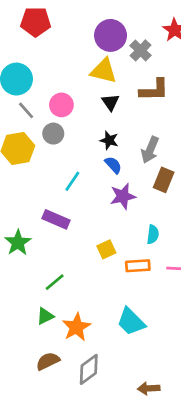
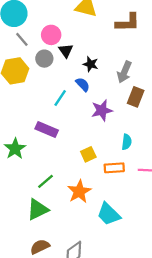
black triangle: (111, 102) -> (66, 51), moved
blue semicircle: (113, 165) -> (83, 84), moved
green triangle: (45, 316) -> (38, 210), size x1.5
orange star: (76, 327) -> (79, 191), moved

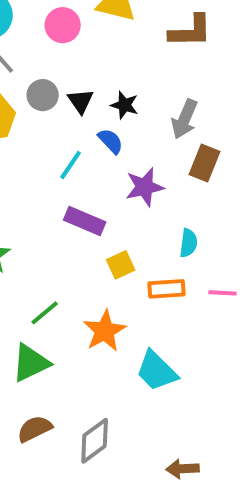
pink circle: (51, 35) -> (63, 25), moved
black triangle: (66, 51) -> (81, 101), moved
purple rectangle: (47, 130) -> (85, 221), moved

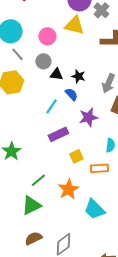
gray circle: (43, 95) -> (43, 61), moved
black triangle: (81, 101) -> (56, 74), turned -48
purple rectangle: (85, 221) -> (58, 134), turned -48

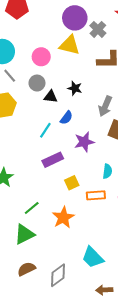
black star: (78, 76) -> (75, 88), moved
blue semicircle: (71, 94) -> (66, 118), turned 80
cyan trapezoid: (94, 209) -> (93, 257), moved

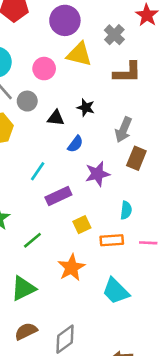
purple circle: (75, 18) -> (65, 20), moved
gray circle: (37, 83) -> (27, 101), moved
cyan line: (45, 130) -> (38, 171), moved
green line: (32, 208) -> (32, 240), moved
cyan trapezoid: (93, 257) -> (116, 291), moved

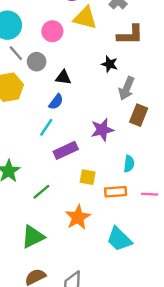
black star: (86, 108) -> (110, 64), moved
blue semicircle: (75, 144) -> (56, 102), moved
yellow square: (82, 225) -> (88, 177), turned 35

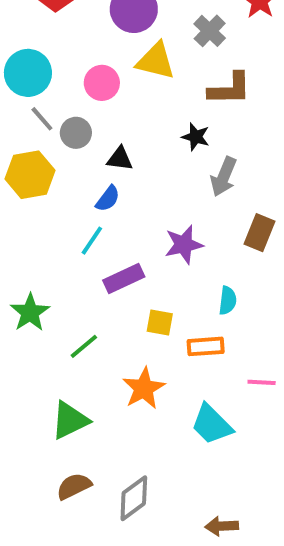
brown rectangle: (139, 115) -> (260, 233), moved
pink line: (150, 194) -> (262, 382), moved

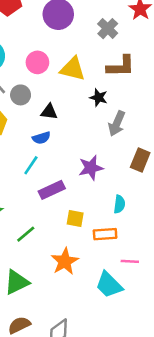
yellow triangle: (156, 61) -> (73, 69), moved
blue semicircle: (108, 199) -> (41, 138), turned 36
pink line: (262, 382) -> (130, 261), moved

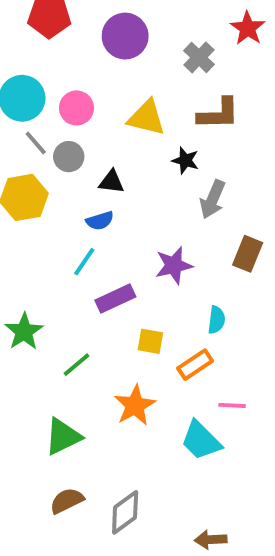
pink circle: (37, 62) -> (77, 108), moved
orange rectangle: (105, 234) -> (195, 365), turned -30

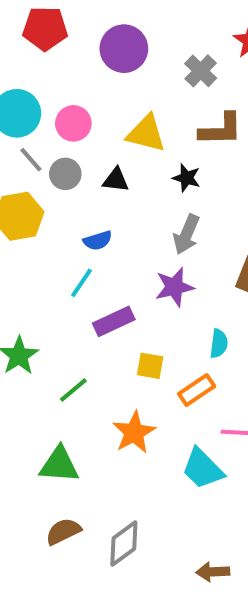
black triangle: (112, 182) -> (116, 180), moved
gray arrow: (213, 199) -> (186, 234), moved
green triangle: (63, 437) -> (59, 465), turned 30

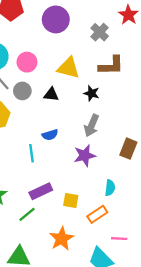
blue semicircle: (98, 241) -> (50, 135), moved
cyan line: (81, 283) -> (32, 153), turned -42
purple rectangle: (114, 321) -> (41, 191), moved

